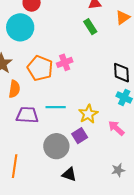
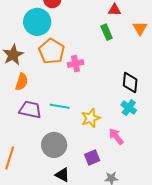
orange triangle: (123, 17) -> (140, 28), turned -35
orange pentagon: (40, 68) -> (52, 51), moved
purple square: (80, 136) -> (92, 157), moved

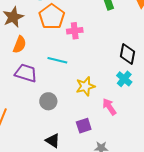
cyan line: (60, 106) -> (57, 60), moved
gray circle: (54, 145) -> (48, 101), moved, size x0.7

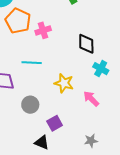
black diamond: (128, 54) -> (86, 44), moved
yellow star: (85, 86) -> (64, 83), turned -30
purple square: (84, 126) -> (55, 123), moved

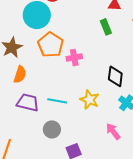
cyan line: (32, 63) -> (57, 101), moved
yellow star: (64, 83) -> (90, 100), moved

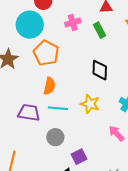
pink cross: (74, 58) -> (73, 22), moved
orange semicircle: (20, 75) -> (49, 86), moved
black diamond: (115, 76) -> (100, 70), moved

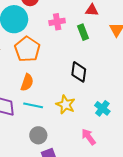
gray circle: (55, 137) -> (38, 135), moved

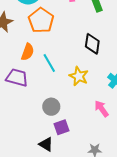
orange semicircle: (27, 82) -> (28, 52), moved
cyan line: (33, 105) -> (49, 63), moved, turned 48

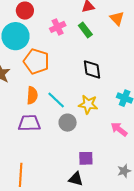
gray circle: (51, 107) -> (68, 123), moved
purple square: (62, 127) -> (86, 158), turned 35

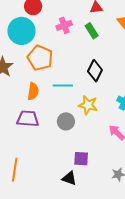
black diamond: (92, 69) -> (95, 71), turned 30
cyan line: (56, 100) -> (63, 86), moved, turned -48

